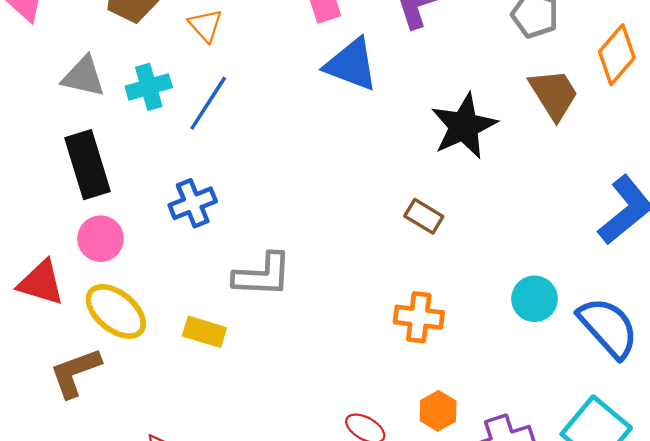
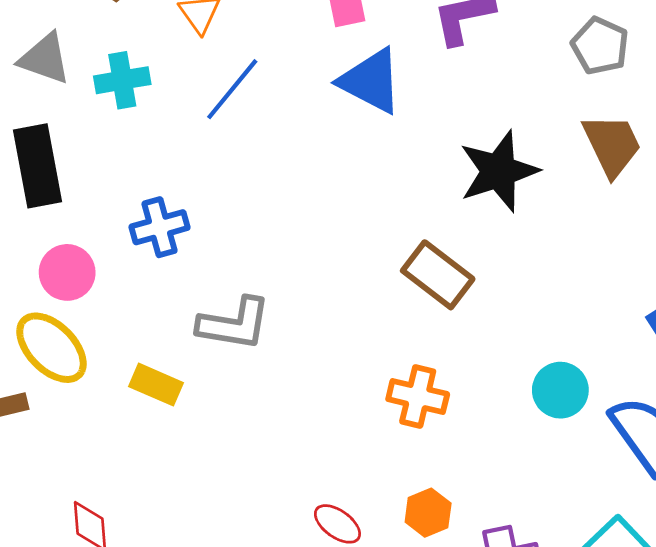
blue line: (208, 103) -> (232, 89), moved
brown rectangle: (424, 216) -> (438, 275), size x1.5
pink circle: (101, 239) -> (67, 272), moved

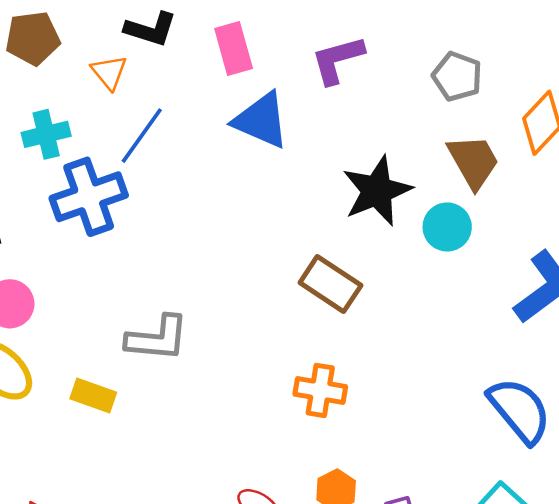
blue cross: (159, 227) -> (89, 197), moved, size x1.5
cyan circle: (560, 390) -> (447, 227), moved

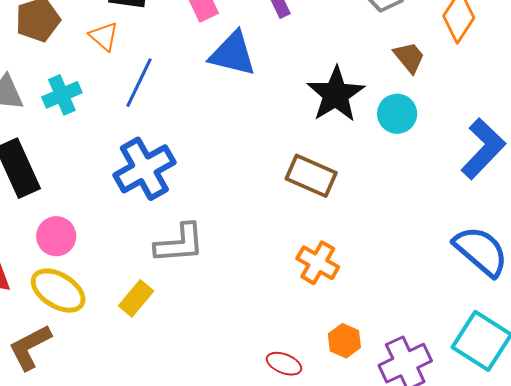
brown trapezoid: (473, 161) -> (409, 57), size x0.7
blue cross: (89, 197) -> (144, 169), moved
orange cross: (320, 390) -> (318, 263), turned 30
yellow rectangle: (93, 396) -> (136, 298), turned -60

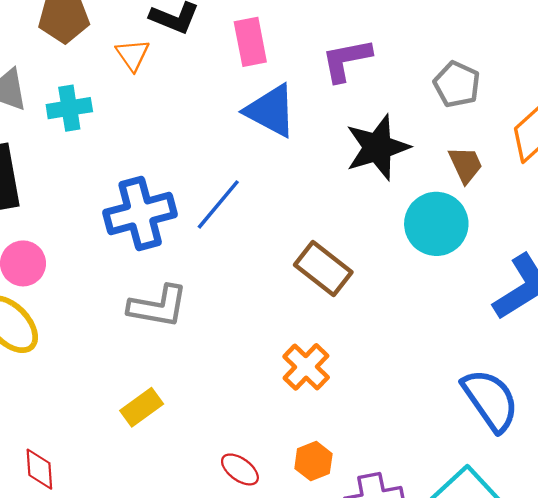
blue line: (139, 83) -> (218, 204), moved
black star: (336, 94) -> (378, 147), moved
cyan circle: (397, 114) -> (436, 224), size x1.4
yellow rectangle: (136, 298) -> (142, 407), moved

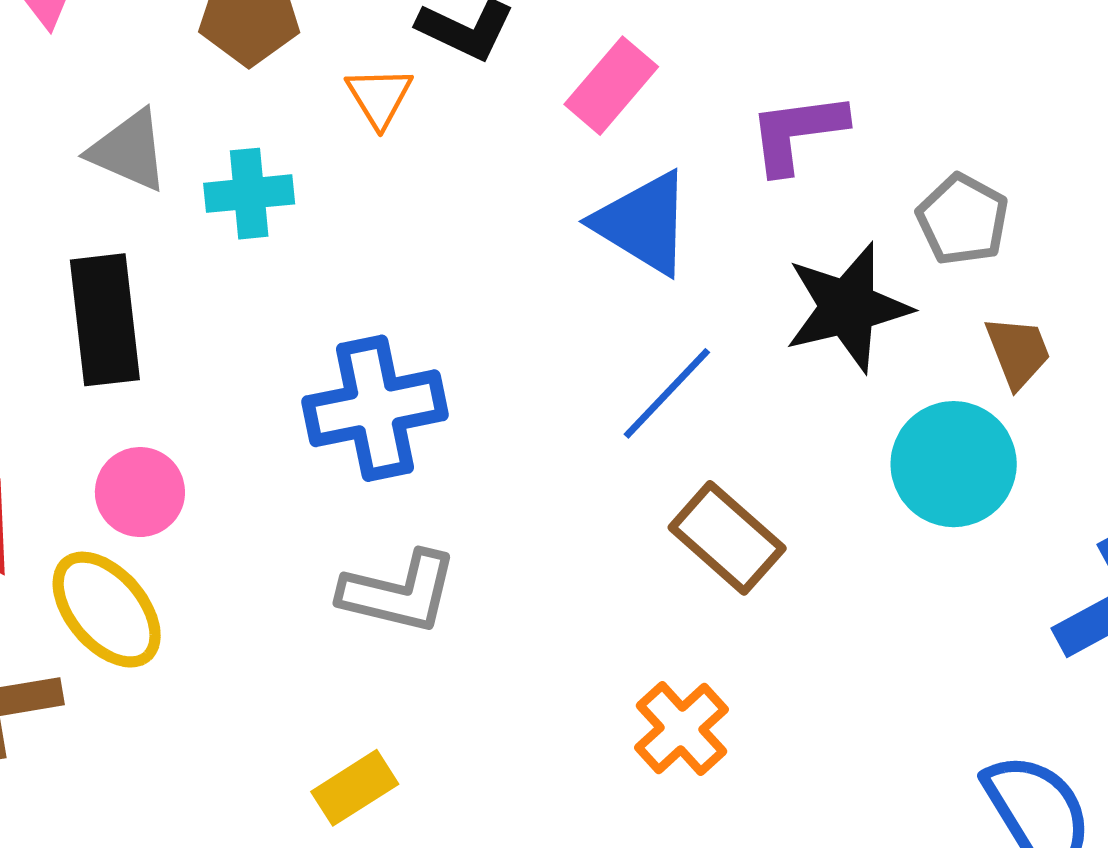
pink rectangle: (250, 42) -> (611, 86), turned 48
gray pentagon: (457, 84) -> (963, 220), moved
blue line: (218, 204) -> (667, 393), moved

